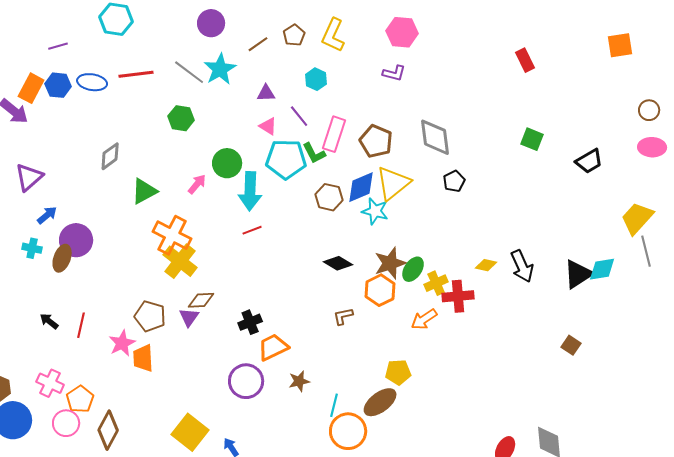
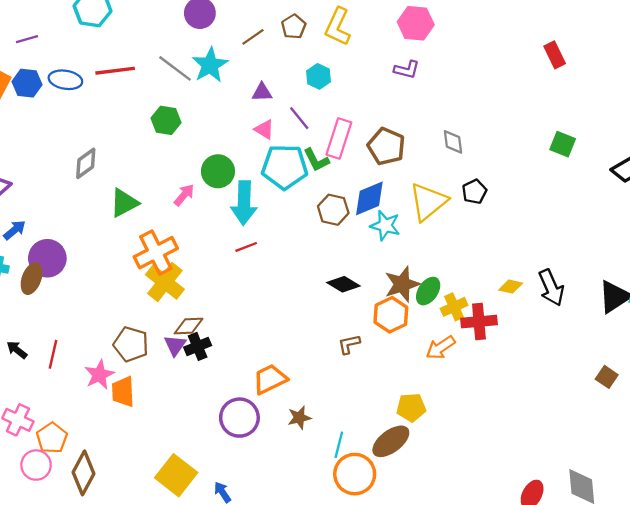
gray diamond: (435, 137) -> (453, 142), size x0.6
yellow triangle: (393, 183) -> (428, 202), moved
orange cross: (172, 235) -> (156, 253), turned 36
black cross: (250, 322) -> (198, 346), moved

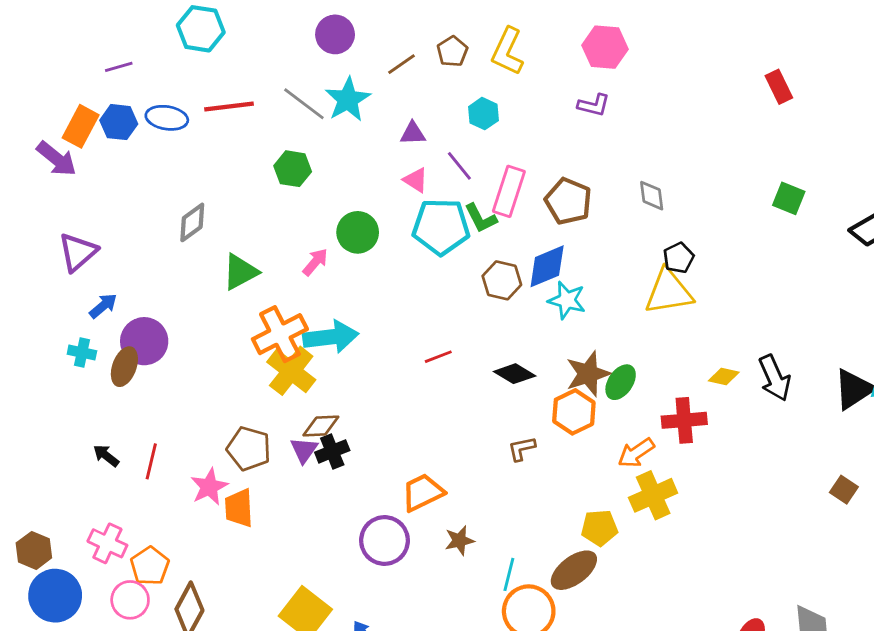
yellow triangle: (428, 202) -> (669, 292), moved, turned 30
cyan arrow: (244, 203) -> (331, 337), moved, turned -99
red line: (246, 247) -> (438, 357), moved
yellow cross: (454, 307) -> (653, 495), moved, size x1.4

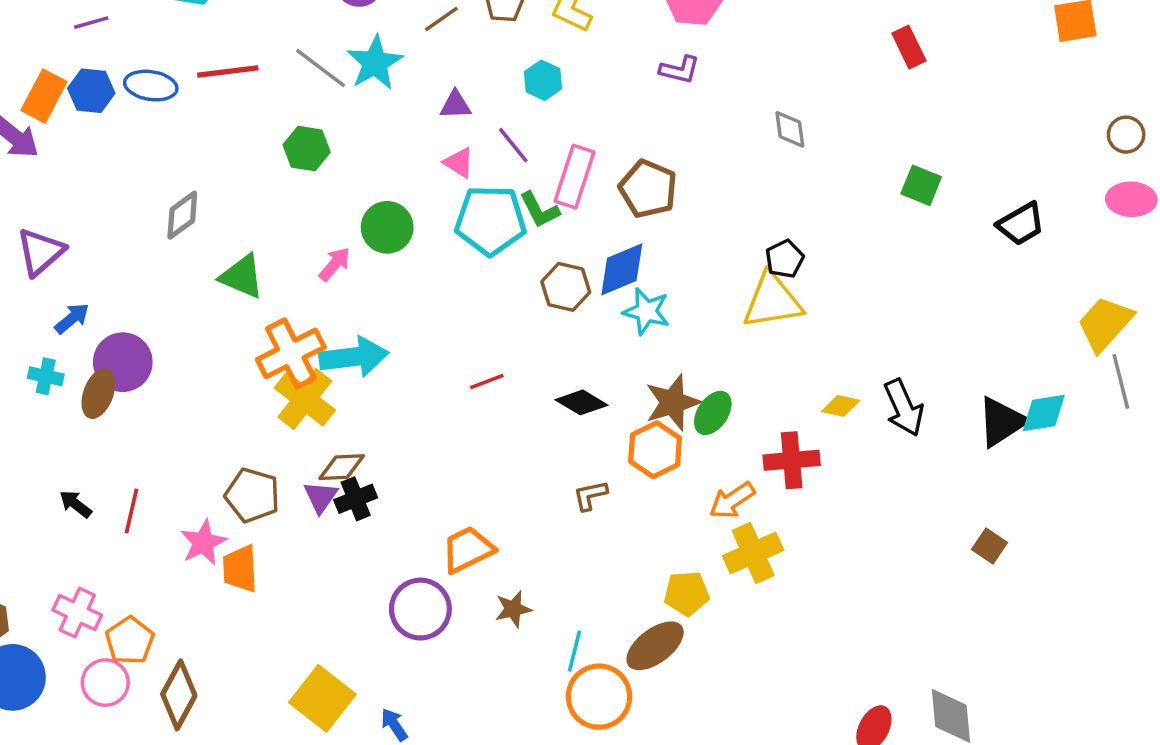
gray diamond: (652, 196) -> (790, 129), moved
green triangle: (240, 272) -> (242, 276), turned 51

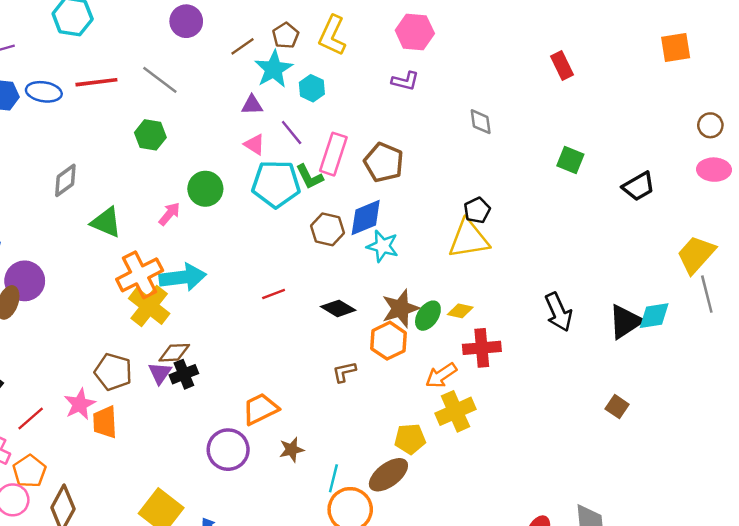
cyan star: (375, 63) -> (274, 69), moved
yellow diamond: (841, 406) -> (460, 311), moved
red line: (132, 511) -> (31, 418), moved, turned 36

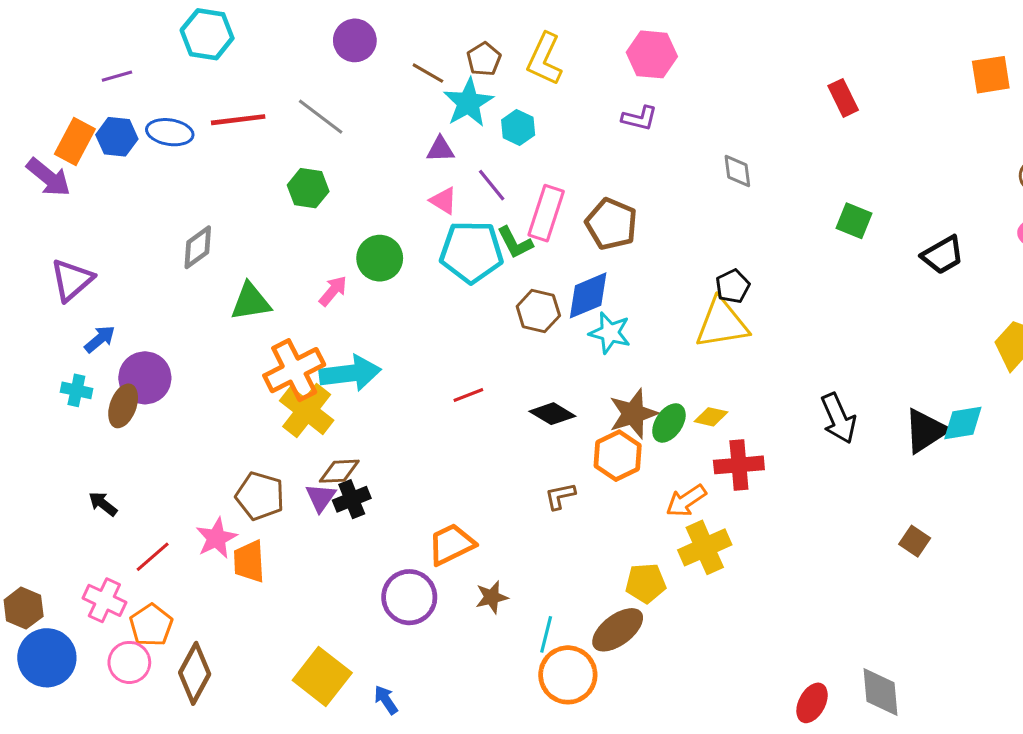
brown line: (242, 46) -> (428, 73), turned 65
green triangle: (106, 222) -> (251, 302), turned -32

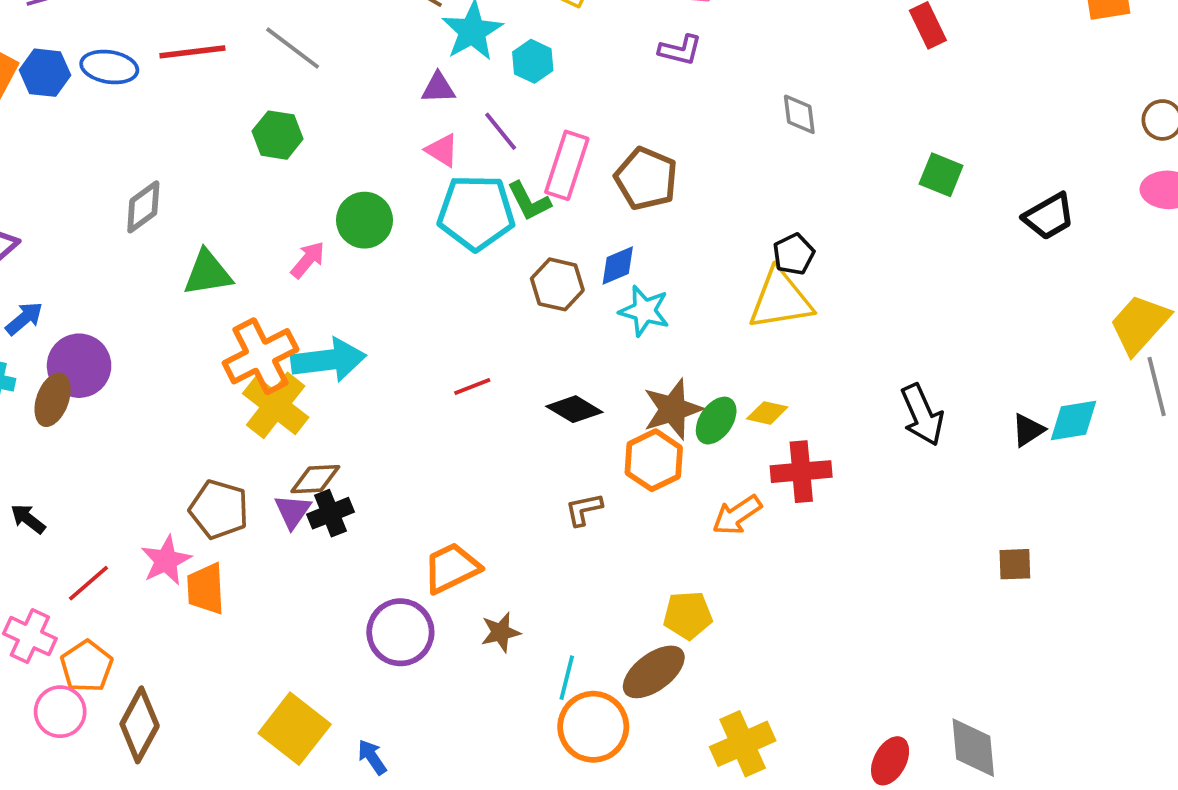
blue diamond: (588, 295) -> (618, 266), size x0.7
black triangle: (926, 431) -> (1028, 430), size x0.6
brown square: (915, 541) -> (1015, 564), turned -36
yellow cross: (705, 547) -> (743, 744), moved

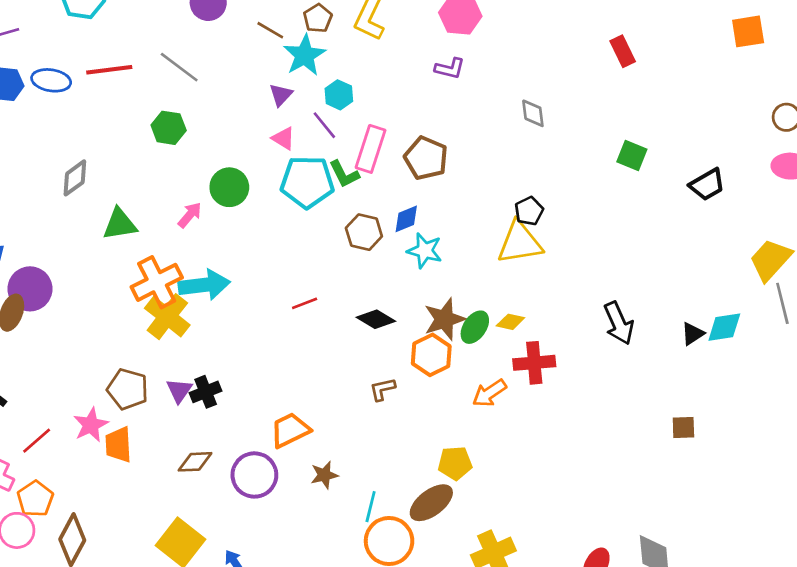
cyan hexagon: (533, 61) -> (339, 95), moved
purple triangle: (438, 88) -> (281, 95), turned -45
brown diamond: (315, 479) -> (195, 462), moved

